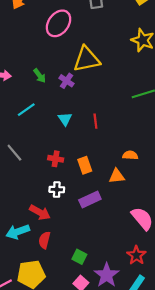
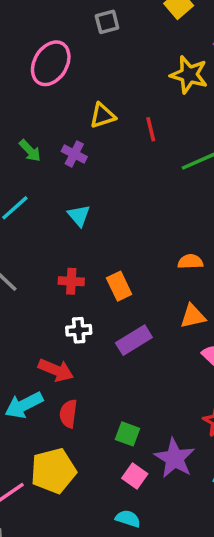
yellow triangle: (87, 59) -> (103, 116), size x0.6
red line: (95, 121) -> (151, 129), moved
orange triangle: (117, 176) -> (193, 316), moved

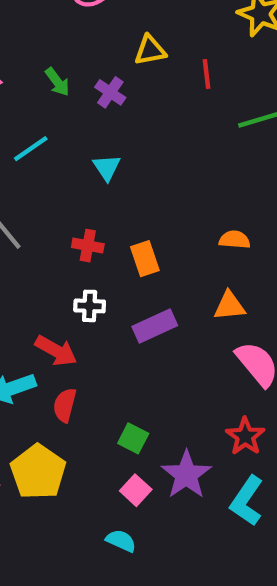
yellow pentagon: (53, 471) -> (38, 472), turned -30

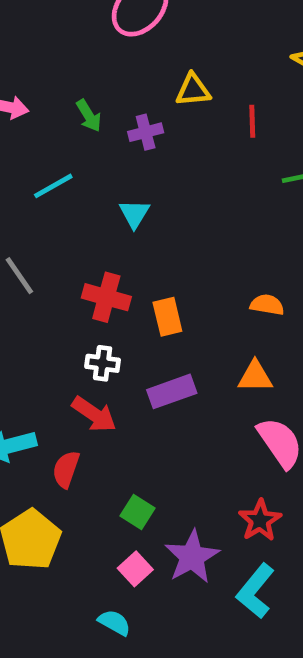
purple cross: (110, 92) -> (146, 132), turned 36
red cross: (88, 246) -> (106, 297), size x1.4
red arrow: (56, 351) -> (94, 414), moved

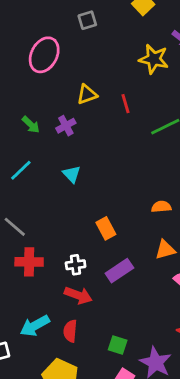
red cross: (106, 297) -> (29, 262), moved

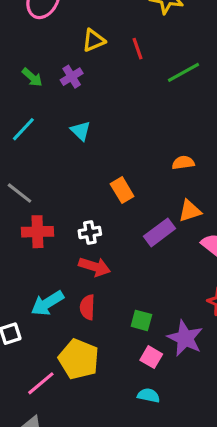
purple rectangle: (119, 271) -> (159, 232), moved

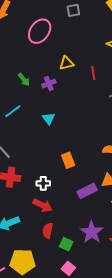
red semicircle: (87, 307) -> (48, 231), moved
purple star: (185, 338) -> (92, 232), moved
yellow pentagon: (79, 359) -> (23, 262), turned -30

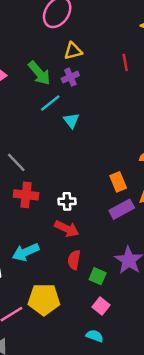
yellow triangle: (67, 63) -> (73, 51), moved
green arrow: (24, 80) -> (39, 73), size x1.5
cyan line: (13, 111) -> (50, 103), moved
orange rectangle: (68, 160) -> (118, 182), moved

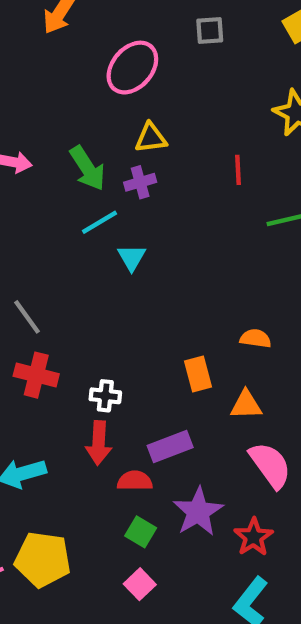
purple rectangle: (122, 209) -> (170, 447), moved
red arrow: (67, 229) -> (99, 443), turned 60
red semicircle: (74, 260) -> (135, 481), moved, turned 72

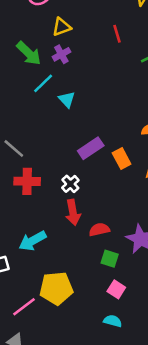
white cross: (105, 396) -> (70, 184), turned -36
purple rectangle: (170, 447) -> (91, 148), moved

